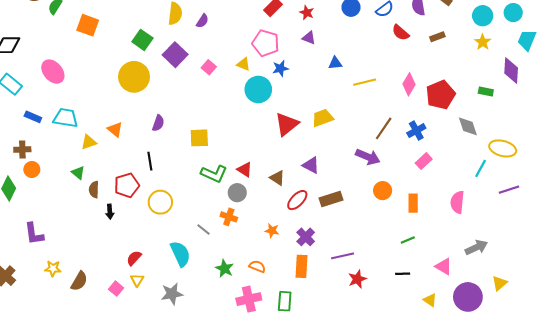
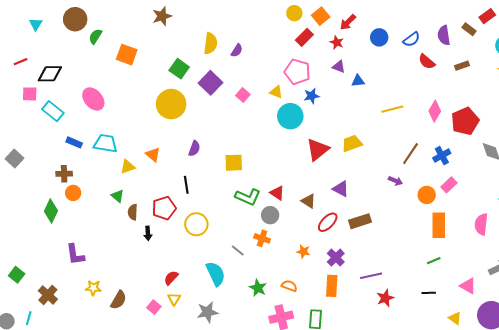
blue triangle: (335, 63) -> (358, 81), moved
purple arrow: (368, 157) -> (395, 181), size x0.6
orange circle: (383, 191) -> (427, 195), moved
orange rectangle: (413, 203) -> (439, 225), size x1.4

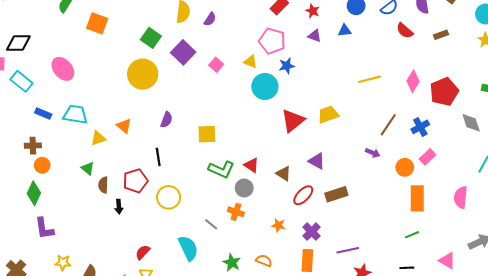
blue triangle: (358, 81) -> (345, 31), moved
green diamond: (51, 211) -> (34, 193), moved

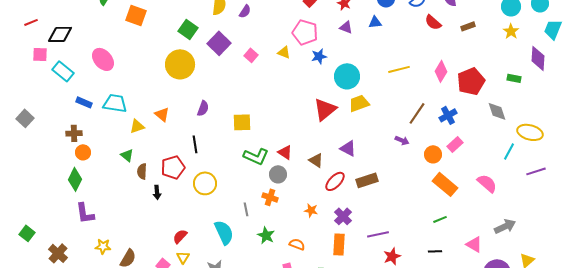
cyan circle: (265, 87) -> (347, 76), moved
pink semicircle: (461, 197) -> (487, 183), turned 125
orange rectangle: (417, 198) -> (445, 184), turned -50
gray line: (211, 224) -> (246, 209), turned 40
green star: (232, 263) -> (266, 235), moved

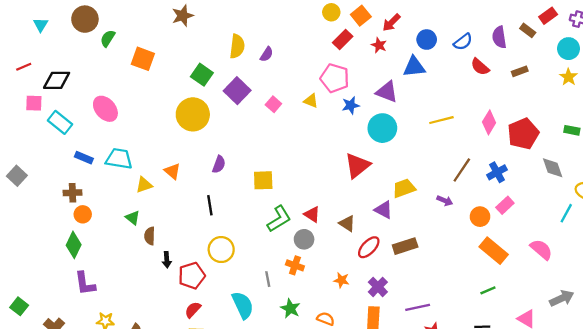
blue triangle: (375, 22) -> (414, 67), size x1.5
purple triangle: (346, 27) -> (387, 92), moved, size x1.5
yellow trapezoid: (359, 103) -> (404, 188), moved
green L-shape: (256, 156) -> (279, 219), turned -55
red pentagon: (173, 167) -> (192, 276), moved

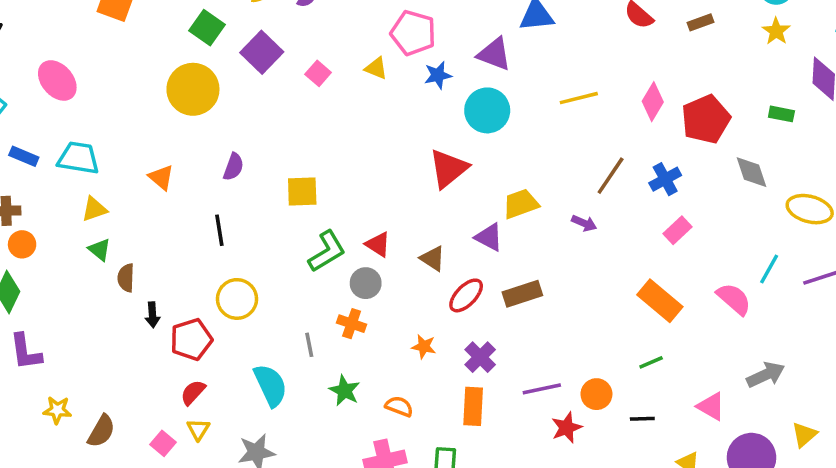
yellow triangle: (144, 185) -> (94, 209), moved
cyan line: (566, 213) -> (769, 269), moved
orange circle: (480, 217) -> (596, 394), moved

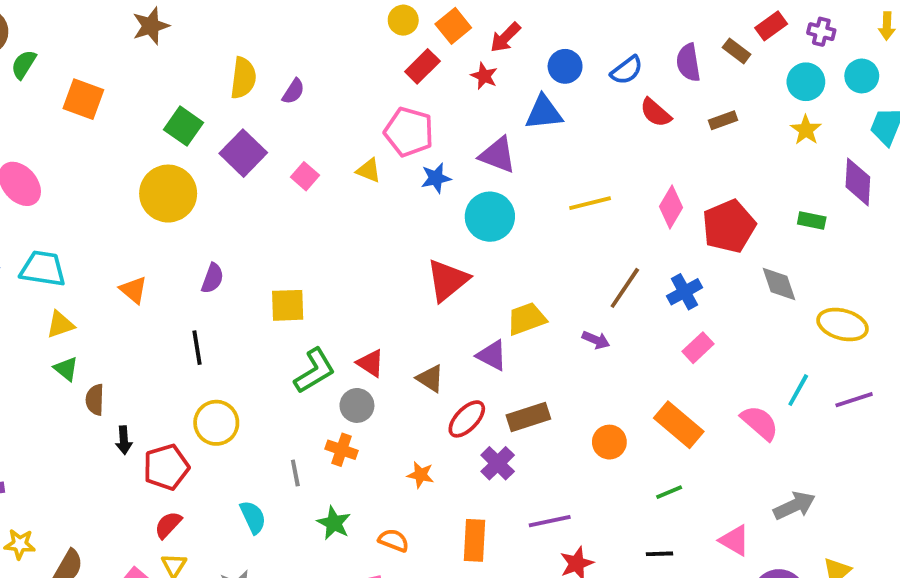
purple cross: (480, 357) -> (498, 463), moved
cyan semicircle: (270, 385) -> (253, 517), size x0.7
orange circle: (596, 394) -> (609, 442), moved

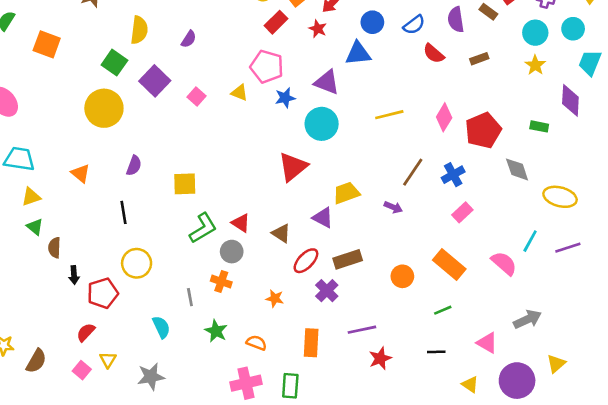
yellow semicircle: (243, 78) -> (139, 30), moved
red semicircle: (168, 525) -> (86, 332), moved

